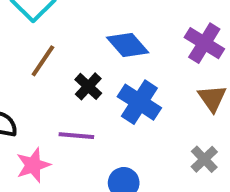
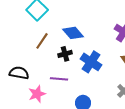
blue diamond: (128, 45) -> (73, 33), moved
black cross: (88, 86) -> (65, 54), turned 32

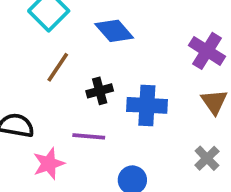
blue diamond: (73, 33) -> (114, 31), moved
blue cross: (91, 62) -> (147, 105), turned -30

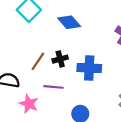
brown line: (58, 67) -> (38, 61), moved
pink star: (49, 164) -> (29, 104), turned -30

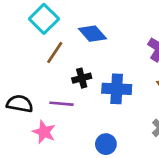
brown line: (38, 61) -> (55, 53), moved
purple line: (53, 87) -> (61, 104), moved

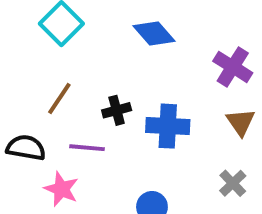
blue diamond: (92, 34) -> (154, 33), moved
brown line: (55, 53) -> (59, 98), moved

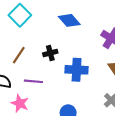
black cross: (117, 110) -> (50, 53), moved

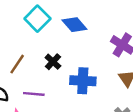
cyan square: (20, 15) -> (37, 19), moved
black cross: (50, 53) -> (53, 62), turned -32

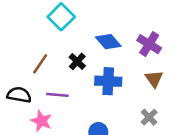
blue diamond: (74, 25) -> (108, 42), moved

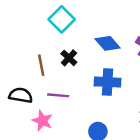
black cross: (77, 61) -> (69, 58), moved
brown line: (40, 64) -> (41, 65), turned -45

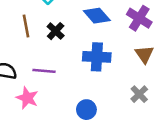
brown line: (41, 65) -> (26, 26), moved

